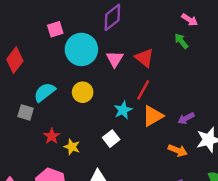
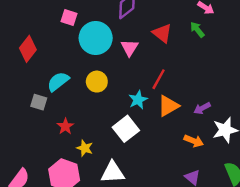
pink square: (55, 29) -> (69, 17), turned 35
red triangle: (144, 58) -> (162, 33), moved
white square: (111, 139) -> (126, 129), size x1.5
yellow star: (72, 147) -> (85, 148), moved

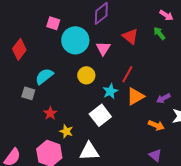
yellow circle: (97, 82) -> (86, 75), moved

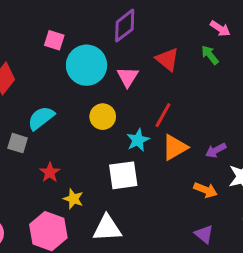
white square: (100, 115) -> (123, 175), turned 30

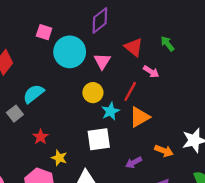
pink arrow: (220, 28) -> (151, 72), moved
yellow circle: (103, 117) -> (93, 93), moved
gray square: (18, 143) -> (15, 114), turned 35
purple arrow: (216, 150) -> (134, 162), moved

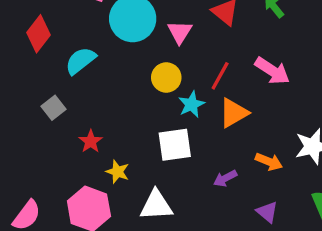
pink arrow: (151, 72) -> (272, 71), moved, size x1.5
cyan semicircle: (34, 94) -> (81, 61), moved

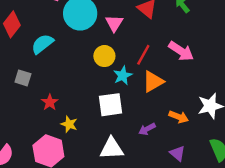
gray square: (54, 108) -> (23, 78), turned -35
white triangle: (156, 205) -> (112, 148), moved

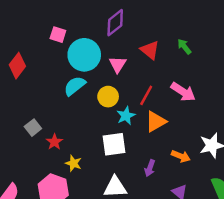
cyan semicircle: (42, 44) -> (75, 86), moved
gray square: (23, 78) -> (33, 128), moved, turned 35
purple arrow: (147, 129) -> (150, 168), turned -42

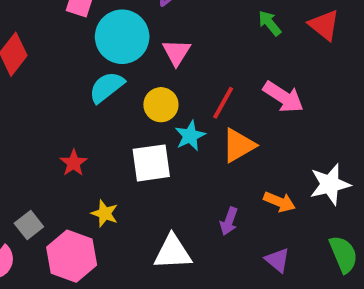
green arrow: (184, 46) -> (270, 23), moved
red triangle: (150, 50) -> (324, 25), moved
gray square: (33, 128) -> (29, 225), moved
red star: (54, 142) -> (74, 163), moved
white square: (114, 144) -> (151, 163), moved

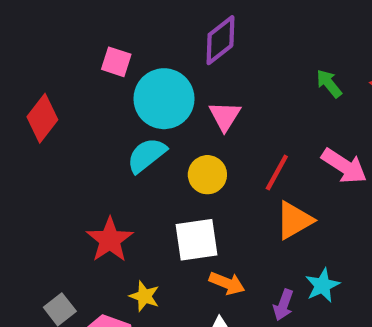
cyan star: (190, 136) -> (322, 285), moved
red star: (74, 163) -> (110, 240), size x1.5
orange arrow: (279, 202) -> (227, 283), moved

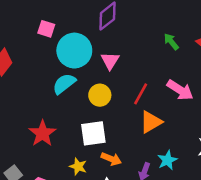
yellow star: (144, 296) -> (78, 167), moved

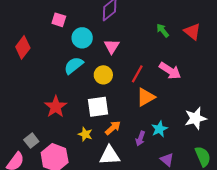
cyan circle: (74, 51) -> (82, 38), size x0.7
orange arrow: (111, 159) -> (113, 128), turned -63

